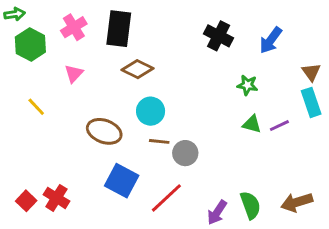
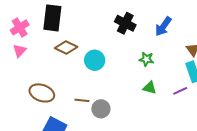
pink cross: (74, 27) -> (20, 27), moved
cyan circle: (151, 111) -> (95, 60), moved
purple line: (279, 126) -> (180, 91), moved

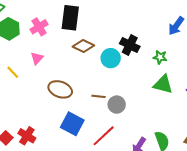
black cross: (125, 23) -> (130, 45), moved
pink triangle: (20, 51) -> (37, 58), moved
green triangle: (150, 88) -> (163, 84), size x1.5

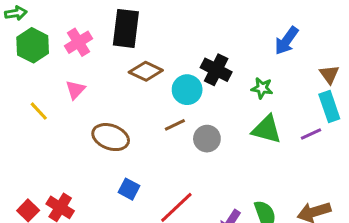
brown line: (99, 96) -> (175, 125), moved, turned -32
gray circle: (117, 105) -> (207, 139), moved
blue square: (72, 124) -> (129, 189), size x0.6

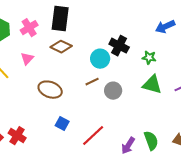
blue arrow: (286, 41) -> (165, 27), turned 30
brown diamond: (146, 71) -> (61, 47), moved

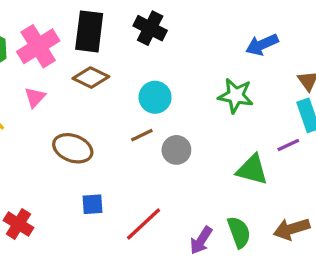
pink cross: (29, 28) -> (38, 46), size x1.4
black cross: (119, 46) -> (150, 28), moved
green star: (149, 58) -> (236, 96), size x1.5
green triangle: (152, 85) -> (252, 170), moved
blue square: (62, 124) -> (93, 204), turned -32

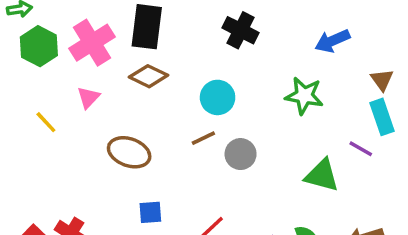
black cross: (150, 28) -> (241, 30), moved
purple line: (288, 145) -> (361, 149), turned 55

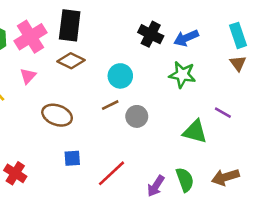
black cross: (241, 30) -> (151, 34), moved
blue arrow: (332, 41) -> (186, 38), moved
cyan rectangle: (382, 117) -> (238, 35), moved

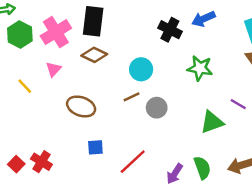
blue arrow: (186, 38) -> (203, 19), moved
green triangle: (195, 132) -> (212, 122), turned -35

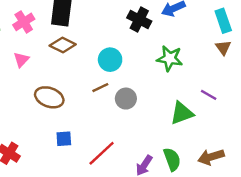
pink cross: (56, 32) -> (24, 22), size x0.7

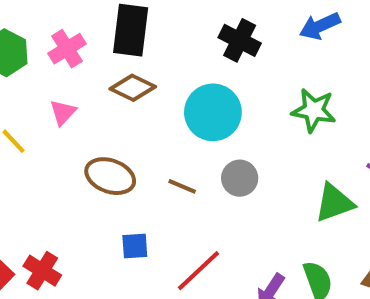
black cross: (139, 19) -> (240, 40), moved
cyan circle: (110, 60) -> (213, 112), size x1.4
brown line: (100, 88) -> (182, 186), moved, turned 49

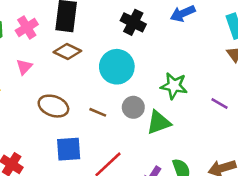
green star: (314, 110) -> (174, 86), moved
green triangle: (334, 203) -> (159, 123), moved
blue square: (135, 246) -> (69, 149), size x1.5

